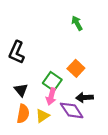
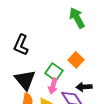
green arrow: (77, 23) -> (77, 18), size x1.5
black triangle: (21, 90) -> (25, 80), size x1.6

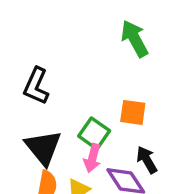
orange square: (76, 60) -> (133, 112), turned -35
black arrow: (84, 87) -> (147, 160), turned 63

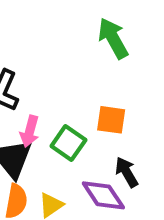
pink arrow: (92, 158) -> (30, 131), moved

